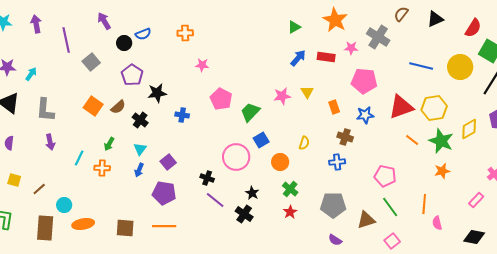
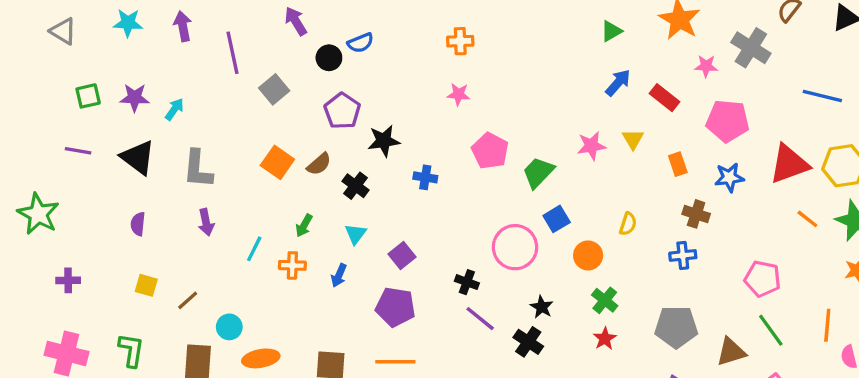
orange cross: (185, 33) -> (460, 41), moved
red rectangle: (326, 57) -> (665, 98), moved, turned 30
blue arrow: (139, 170) -> (339, 275), moved

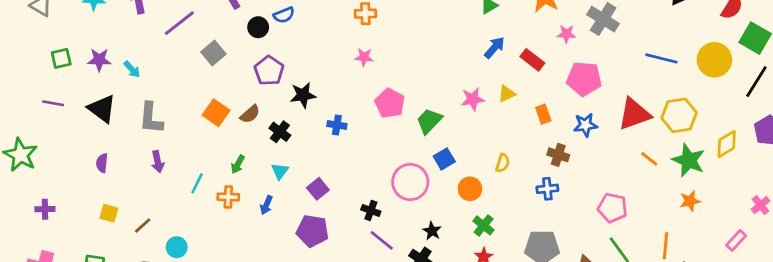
purple line: (233, 53) -> (179, 23), turned 64
cyan arrow: (174, 109) -> (132, 69), turned 102
yellow triangle: (633, 139) -> (507, 94), turned 36

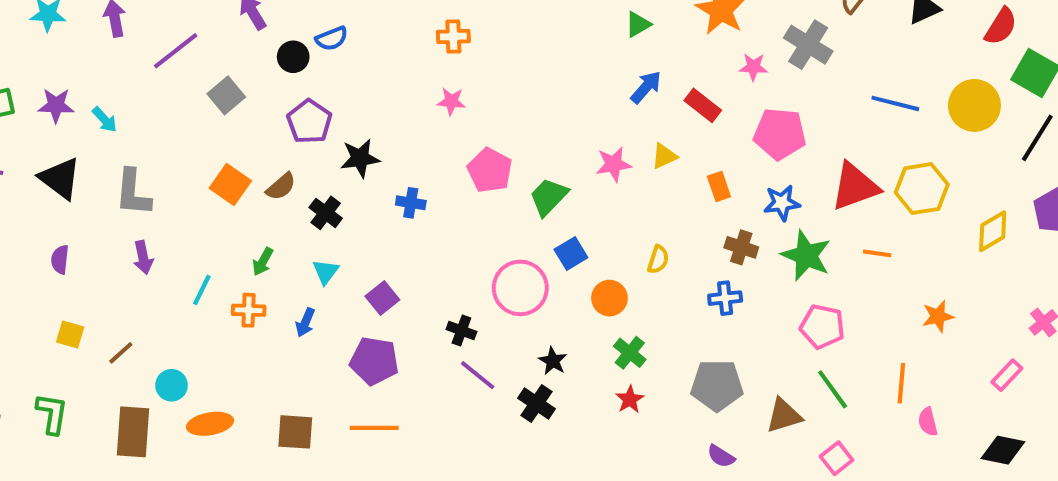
orange line: (649, 159) -> (877, 253), turned -30
green star: (689, 160) -> (806, 255), moved

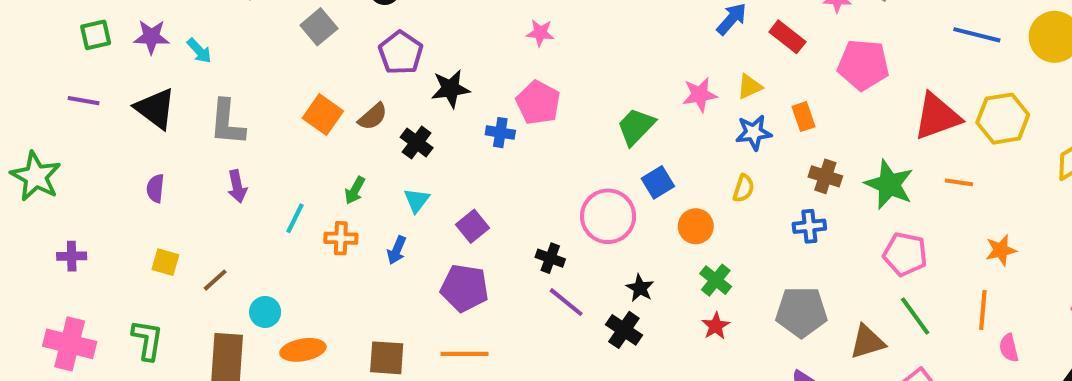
pink pentagon: (490, 170) -> (538, 103), moved
blue star: (782, 203) -> (754, 133), moved
orange star: (938, 316) -> (1001, 250), moved

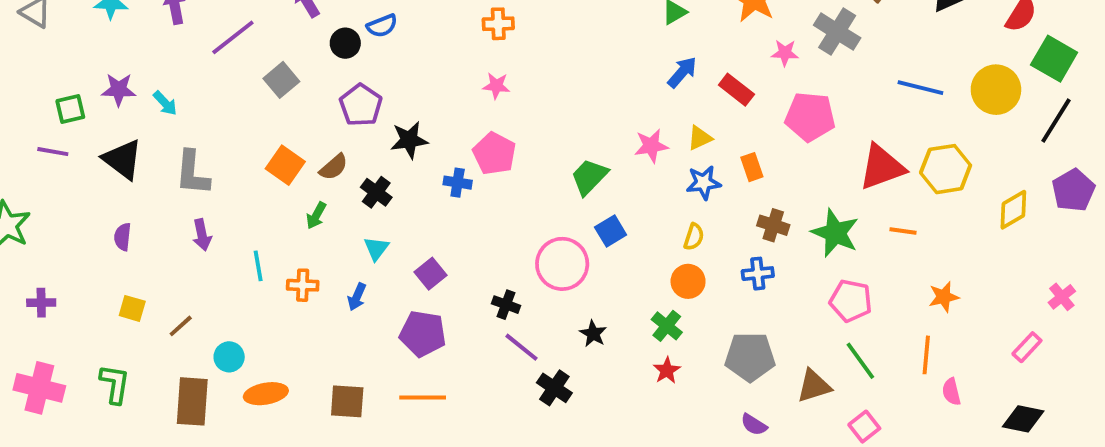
green square: (96, 35) -> (70, 109), moved
green arrow: (355, 190) -> (316, 216), moved
cyan line: (295, 218) -> (258, 266), turned -36
orange circle: (696, 226) -> (688, 281), moved
black cross: (624, 330) -> (554, 388), moved

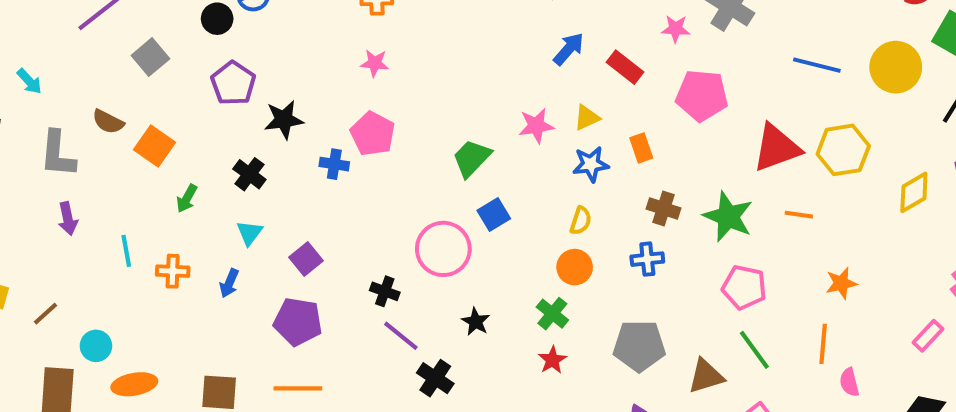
brown semicircle: (334, 167) -> (108, 122), moved, turned 68

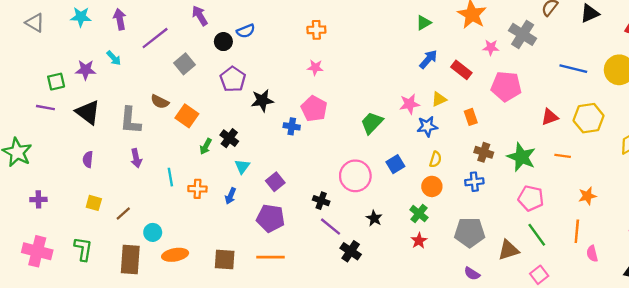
cyan arrow: (29, 81) -> (114, 58), moved
red triangle: (777, 148) -> (550, 117), size x0.6
blue star: (591, 164) -> (427, 126), moved
black cross: (249, 174) -> (229, 138), moved
blue square: (494, 215) -> (395, 164), moved

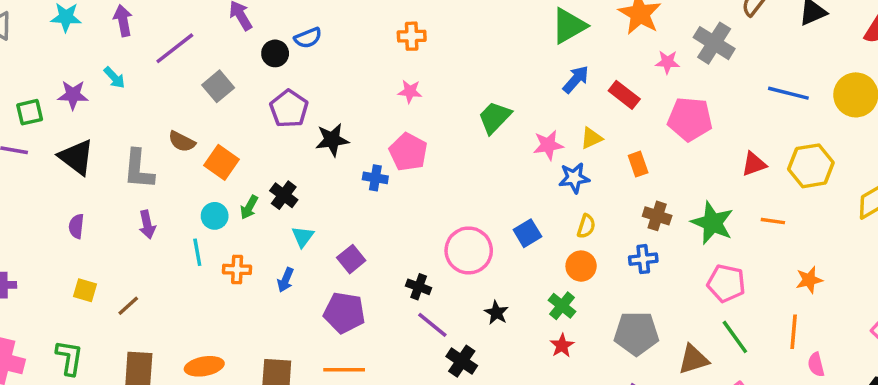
green triangle: (424, 23) -> (569, 26), size x1.6
green trapezoid: (372, 123) -> (495, 117), moved
cyan circle: (153, 232) -> (215, 216), moved

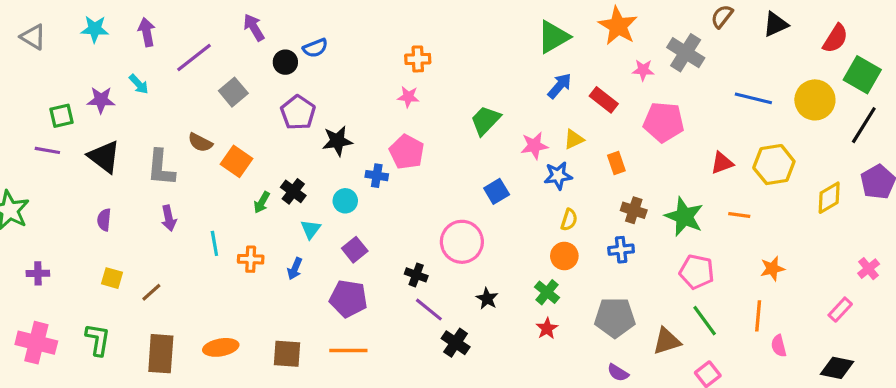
orange cross: (412, 36) -> (418, 59), moved
cyan circle: (215, 216) -> (345, 201), moved
blue square: (527, 233) -> (497, 191), moved

